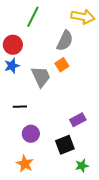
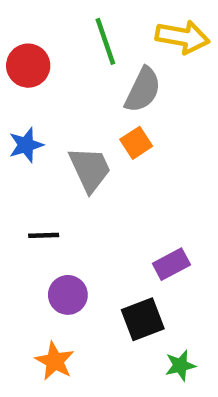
green line: (33, 17) -> (105, 41), moved, turned -45
red circle: (13, 45) -> (28, 66), moved

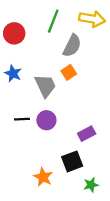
green line: (105, 41) -> (53, 21), turned 40
blue star: (26, 145) -> (13, 73), turned -30
purple circle: (68, 295) -> (46, 120), moved
orange star: (55, 361) -> (43, 177), moved

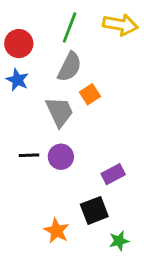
gray semicircle: (72, 46) -> (70, 67), moved
blue star: (13, 73) -> (17, 80), moved

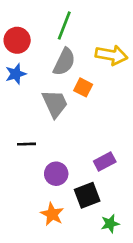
yellow arrow: (120, 25) -> (111, 55), moved
blue star: (17, 80) -> (16, 74), turned 30
orange square: (90, 94) -> (83, 87), turned -30
purple circle: (61, 157) -> (56, 174), moved

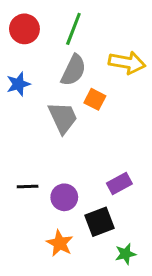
red circle: (17, 40) -> (24, 29), moved
black line: (27, 144) -> (28, 187), moved

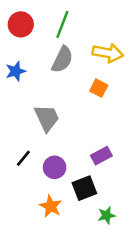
orange square: (95, 99) -> (99, 88), moved
gray trapezoid: (63, 118) -> (47, 118), moved
black line: (28, 187) -> (23, 158), turned -48

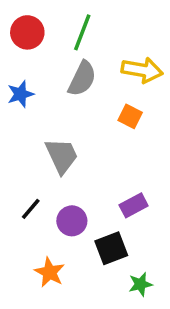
orange star: (51, 206) -> (50, 272), moved

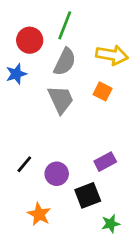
red circle: (27, 32) -> (30, 40), moved
gray trapezoid: (62, 156) -> (61, 100), moved

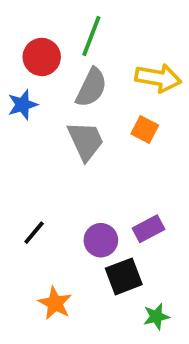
purple circle: (57, 174) -> (101, 240), moved

